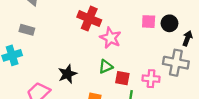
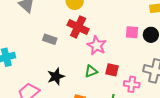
gray rectangle: (27, 30) -> (50, 39), moved
red square: (122, 78) -> (112, 70), moved

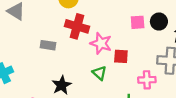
red square: (112, 70) -> (121, 56), moved
green triangle: (91, 71) -> (99, 73), turned -48

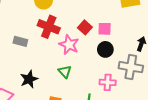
black circle: (159, 22) -> (105, 49), moved
red square: (121, 56) -> (85, 27), moved, turned 32

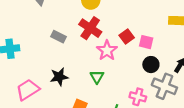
black circle: (105, 49) -> (151, 65), moved

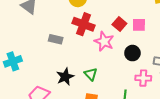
black circle: (151, 65) -> (132, 53), moved
green triangle: (97, 77) -> (91, 74), moved

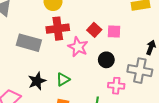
red cross: (83, 24) -> (58, 29), turned -30
gray rectangle: (56, 39) -> (29, 43), size x1.6
green triangle: (91, 74) -> (63, 79), turned 40

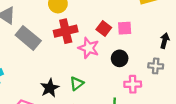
gray rectangle: (29, 43) -> (28, 38), moved, turned 30
gray cross: (140, 71) -> (156, 66), size x0.6

